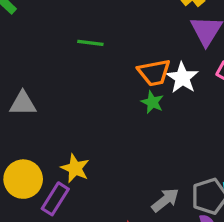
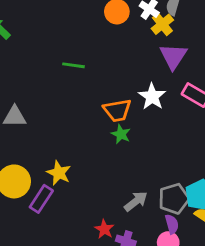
orange trapezoid: (154, 73) -> (117, 110), moved
green star: (152, 102) -> (121, 134), moved

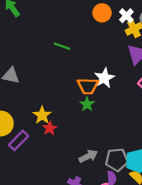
white star: (152, 97) -> (104, 78), moved
yellow star: (59, 173) -> (42, 115), moved
red star: (104, 229) -> (50, 128), moved

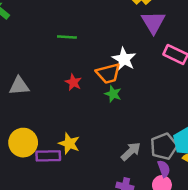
yellow star: (42, 115) -> (69, 144), moved
red star: (50, 128) -> (73, 82), moved
purple rectangle: (19, 140) -> (48, 156), turned 60

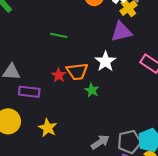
purple triangle: (153, 22) -> (121, 32), moved, turned 40
orange trapezoid: (108, 73) -> (77, 71), moved
purple rectangle: (48, 156) -> (29, 92), moved

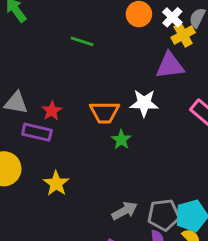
green line: (59, 35) -> (82, 41), moved
white star: (105, 61) -> (144, 103), turned 30
red star: (59, 75) -> (52, 111), moved

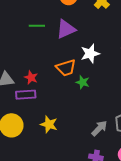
purple triangle: (170, 66) -> (66, 29), moved

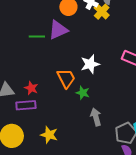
purple triangle: (66, 29) -> (58, 30), moved
orange trapezoid: (66, 68) -> (66, 78), turned -100
gray arrow: (99, 128) -> (96, 117), moved, turned -60

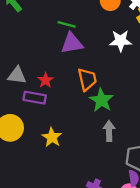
purple triangle: (58, 30) -> (72, 43), moved
white star: (90, 64) -> (121, 41), moved
green star: (83, 93) -> (101, 100), size x1.5

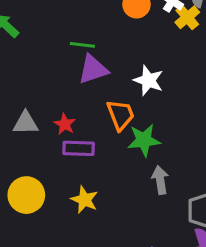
white star: (121, 41) -> (148, 80), moved, turned 30
purple rectangle: (35, 98) -> (79, 148), moved
green star: (101, 100) -> (144, 140), turned -30

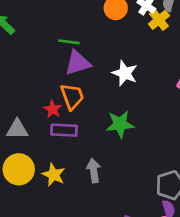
orange trapezoid: (121, 115) -> (72, 97), moved
gray triangle: (26, 123) -> (17, 129), moved
gray arrow: (160, 180) -> (94, 171), moved
yellow star: (84, 200) -> (54, 175), moved

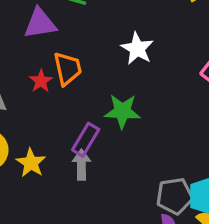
purple triangle: (78, 63) -> (40, 23), moved
purple rectangle: (64, 130) -> (86, 140), moved, turned -70

